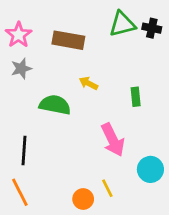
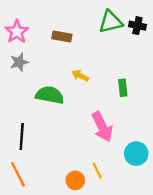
brown rectangle: (68, 40) -> (62, 37), size x0.7

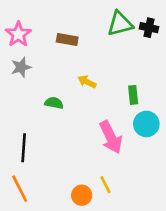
green semicircle: (50, 95) -> (54, 103), size x0.6
cyan circle: (136, 154) -> (146, 124), moved

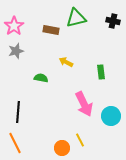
green triangle: (120, 24) -> (76, 18), moved
cyan circle: (146, 124) -> (111, 116), moved

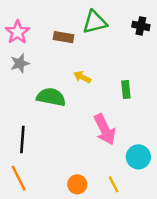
green semicircle: (41, 78) -> (51, 97), size x1.6
cyan circle: (111, 116) -> (138, 157), moved
yellow line: (80, 140) -> (113, 184), moved

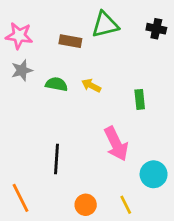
pink star: (17, 32) -> (19, 36), turned -30
green semicircle: (51, 97) -> (57, 84), moved, size x0.7
black line: (22, 139) -> (57, 159), moved

